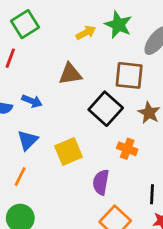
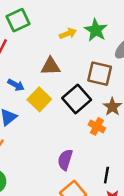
orange cross: (127, 149) -> (97, 126), moved
yellow square: (69, 152) -> (39, 99), moved, turned -30

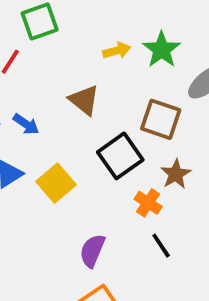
brown triangle: (51, 66) -> (84, 100), turned 35
yellow square: (39, 99) -> (56, 183), moved
black line: (106, 175) -> (161, 246), moved, turned -49

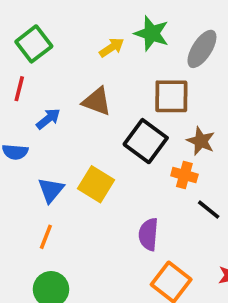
blue arrow: (26, 124) -> (48, 119), moved, turned -55

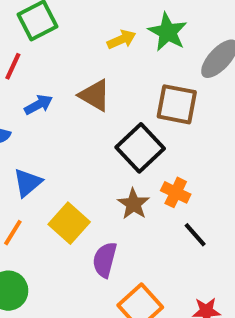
brown star: (201, 141) -> (133, 204), moved
yellow square: (96, 184) -> (69, 223), moved
purple semicircle: (148, 234) -> (105, 260), moved

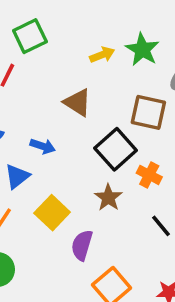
blue arrow: (39, 105) -> (43, 146), moved, turned 45
orange cross: (176, 192) -> (149, 175), moved

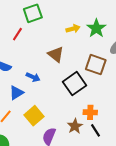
orange cross: (149, 175) -> (90, 112), moved, turned -32
brown star: (108, 198) -> (75, 126), moved

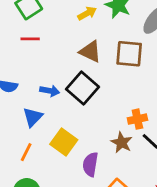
red line: (17, 34) -> (30, 39), moved, turned 72
brown triangle: (56, 54) -> (90, 52), moved
black square: (74, 84) -> (83, 88), moved

